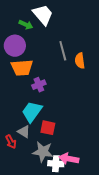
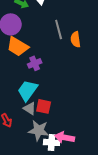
orange trapezoid: (22, 68) -> (18, 46), turned 35
gray triangle: (24, 132) -> (30, 108), moved

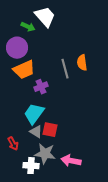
gray line: (59, 29) -> (65, 69), moved
orange trapezoid: (18, 46) -> (24, 70), turned -55
white cross: (52, 142) -> (31, 166), moved

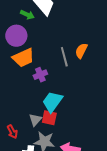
orange semicircle: (82, 63) -> (81, 51), turned 35
cyan trapezoid: (34, 114) -> (52, 102), moved
gray triangle: (36, 132) -> (35, 120), turned 40

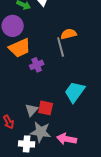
orange semicircle: (81, 51) -> (69, 34), moved, turned 49
cyan trapezoid: (52, 102) -> (75, 92), moved

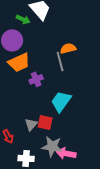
cyan trapezoid: (75, 92) -> (61, 101), moved
gray star: (41, 132) -> (52, 146), moved

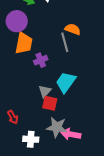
orange semicircle: (68, 48) -> (73, 29), turned 35
orange trapezoid: (19, 62) -> (24, 43), turned -55
gray triangle: (31, 124) -> (45, 91), moved

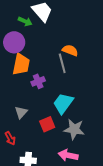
gray triangle: (45, 91) -> (21, 112), moved
red square: (50, 103) -> (47, 124), turned -35
gray star: (57, 127) -> (74, 129), moved

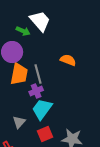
gray line: (62, 63) -> (38, 74), moved
cyan trapezoid: (63, 103) -> (42, 109), moved

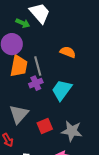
cyan trapezoid: (42, 109) -> (62, 90), moved
gray triangle: (19, 122) -> (19, 114), size x1.5

